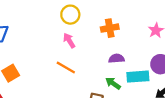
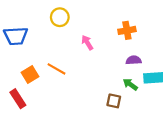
yellow circle: (70, 15) -> (60, 17), moved
orange line: (66, 68) -> (56, 69), moved

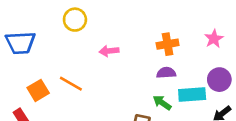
orange cross: (127, 30) -> (168, 44), moved
pink arrow: (87, 43) -> (109, 51), turned -64

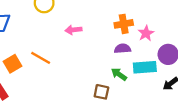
pink star: (214, 39) -> (146, 33), moved

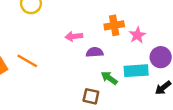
pink arrow: (73, 30) -> (74, 36), moved
purple semicircle: (123, 49) -> (95, 52), moved

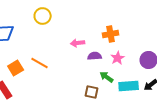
pink star: (137, 35) -> (118, 58), moved
cyan rectangle: (136, 71) -> (129, 86), moved

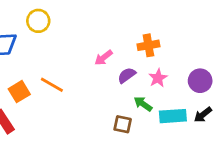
yellow circle: (43, 16) -> (38, 21), moved
pink arrow: (78, 43) -> (104, 58), turned -32
purple semicircle: (95, 56) -> (127, 75), turned -32

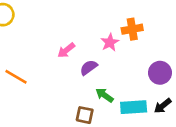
orange cross: (148, 45) -> (132, 29), moved
pink star: (158, 78) -> (110, 42), moved

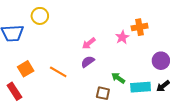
purple semicircle: (89, 67) -> (88, 62), moved
orange line: (16, 77) -> (58, 72), moved

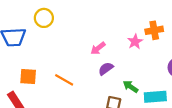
purple semicircle: (88, 62) -> (106, 69), moved
orange square: (26, 69) -> (28, 76), turned 35

